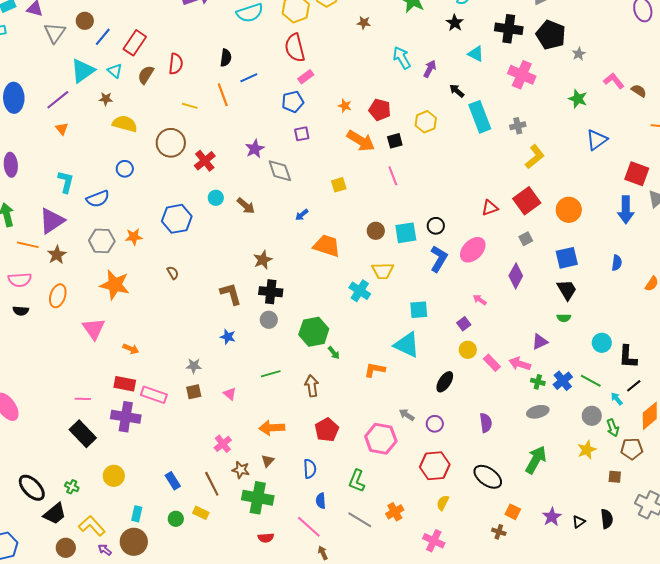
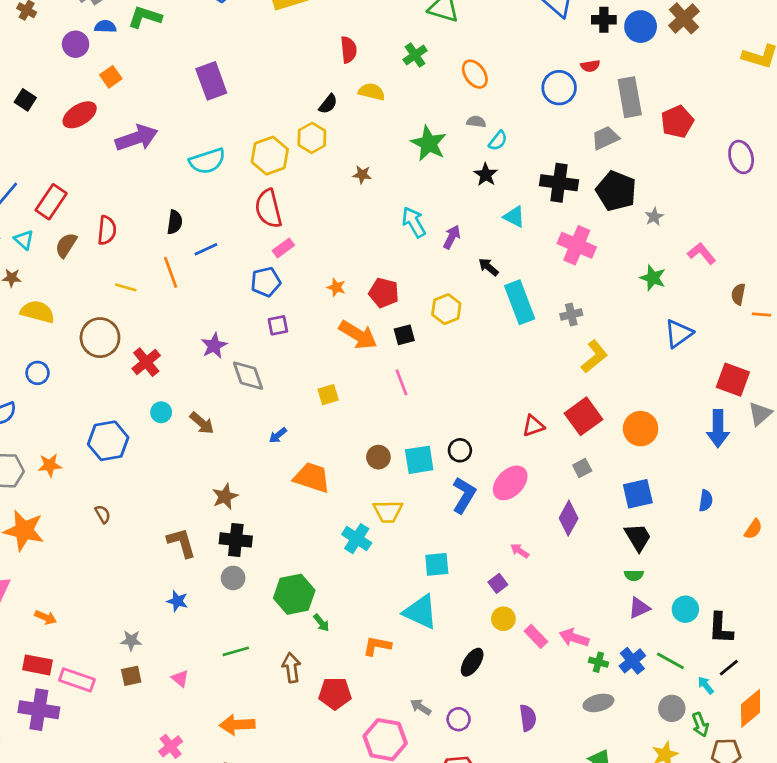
brown semicircle: (639, 91) -> (738, 294), moved, turned -112
purple triangle: (540, 342) -> (639, 608), moved
red pentagon: (327, 430) -> (335, 693), moved, turned 30

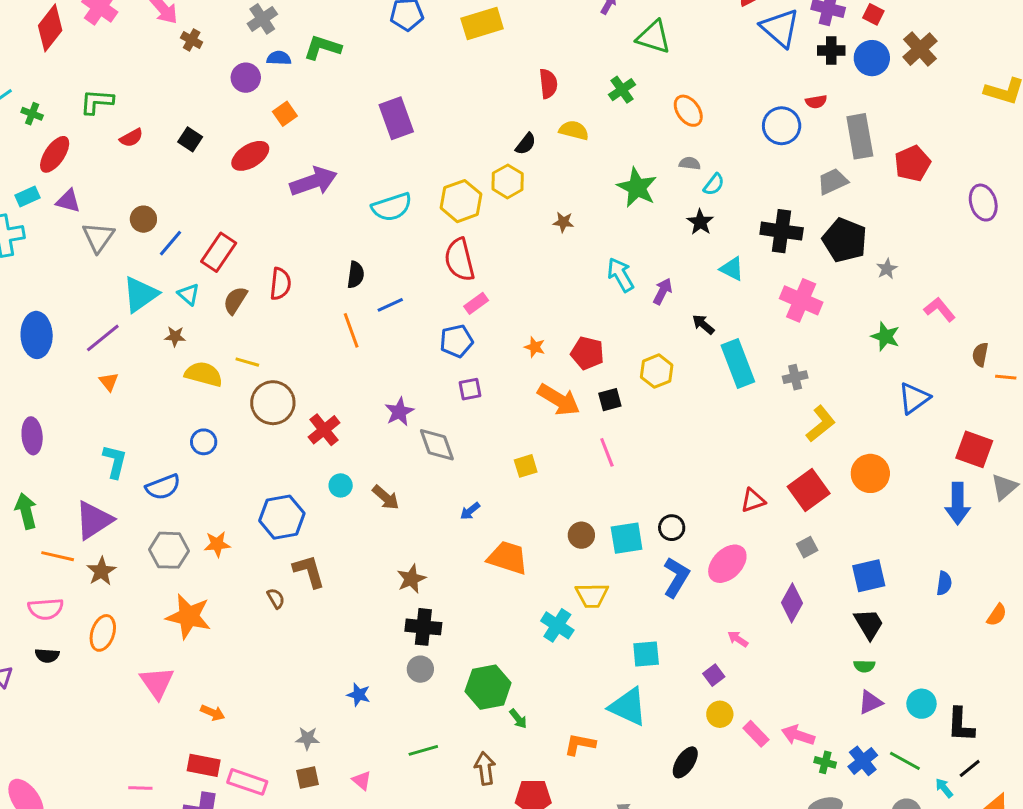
yellow line: (126, 287) -> (247, 362), moved
orange circle: (641, 429) -> (870, 473), moved
brown L-shape: (181, 543) -> (309, 571), moved

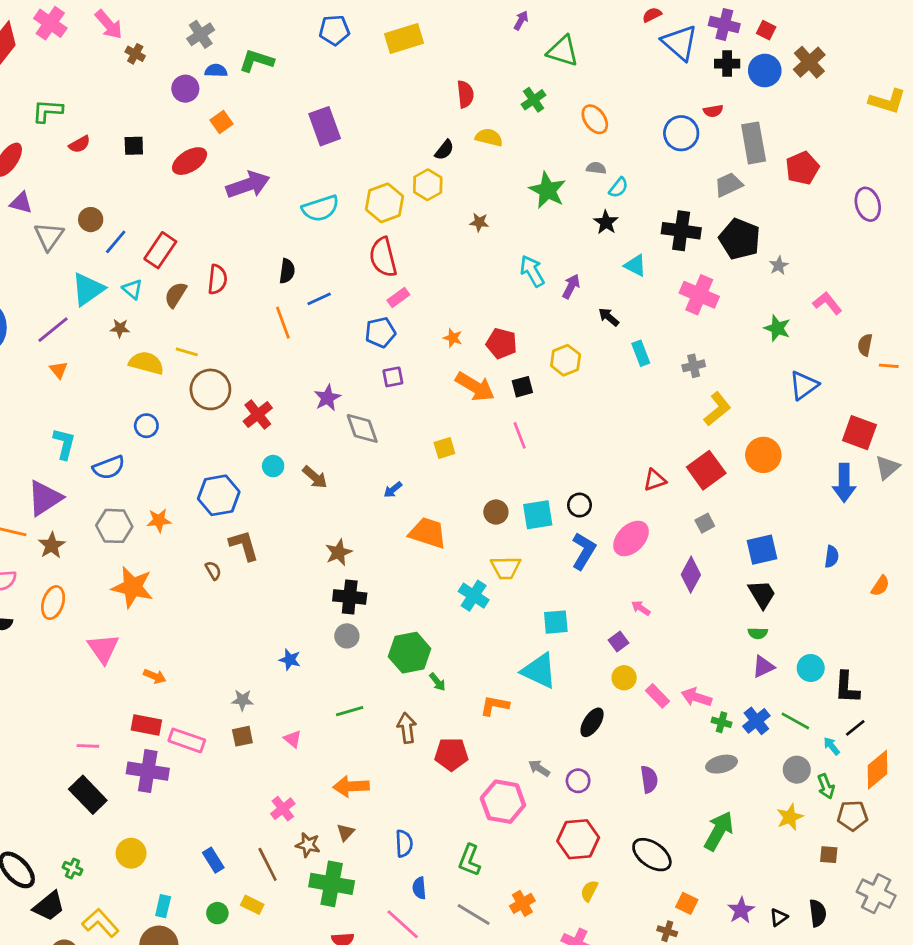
black square: (190, 139) -> (134, 146), turned -35
cyan rectangle: (738, 364) -> (641, 353), size x0.6

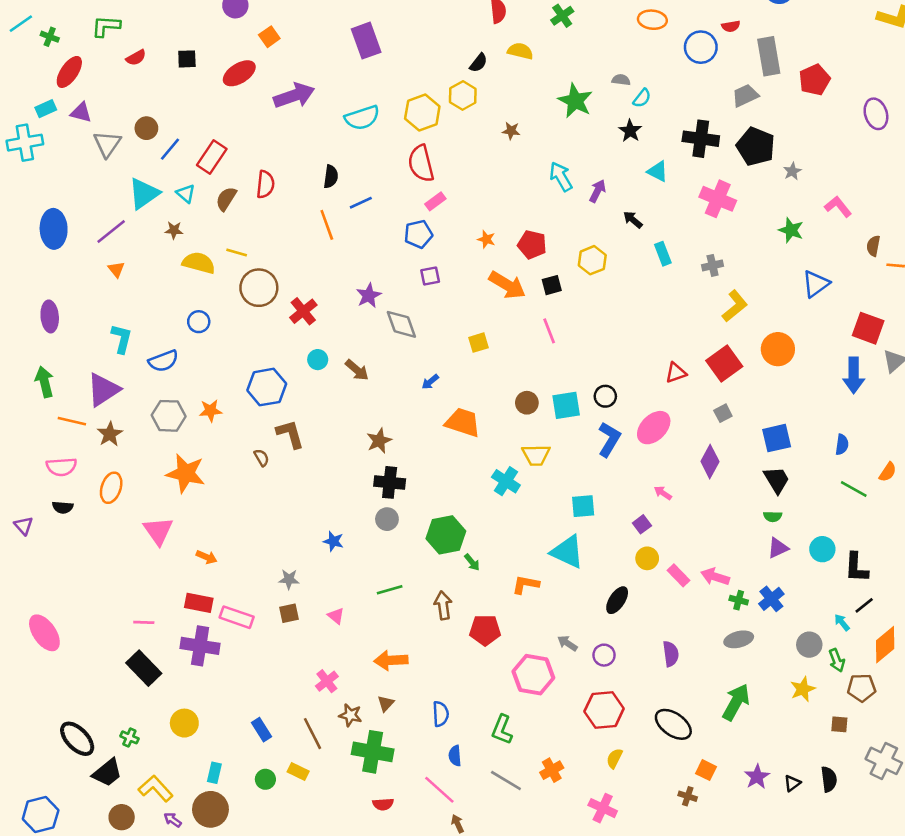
orange ellipse: (595, 119) -> (652, 20), moved, turned -48
green line: (795, 721) -> (854, 489), moved

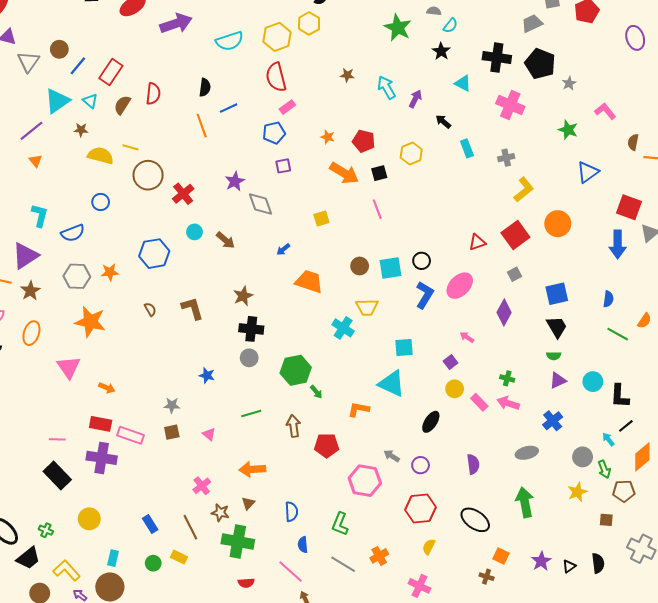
brown star: (511, 131) -> (347, 75), moved
brown L-shape: (290, 434) -> (192, 308), moved
green cross: (739, 600) -> (507, 378), moved
green arrow: (736, 702) -> (525, 502), turned -40

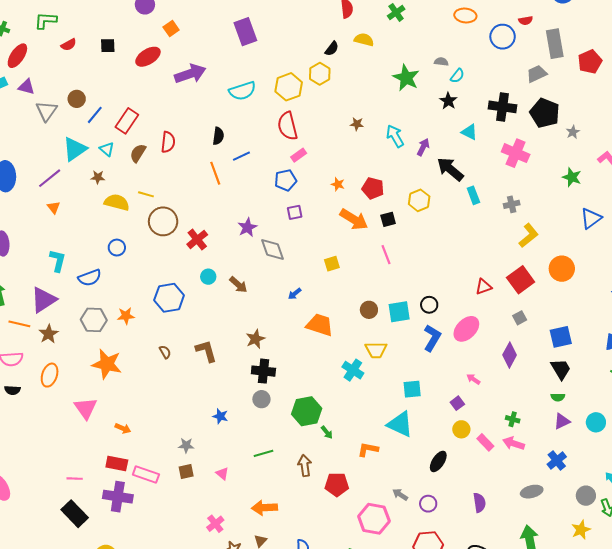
black arrow: (443, 122) -> (450, 169), size x1.8

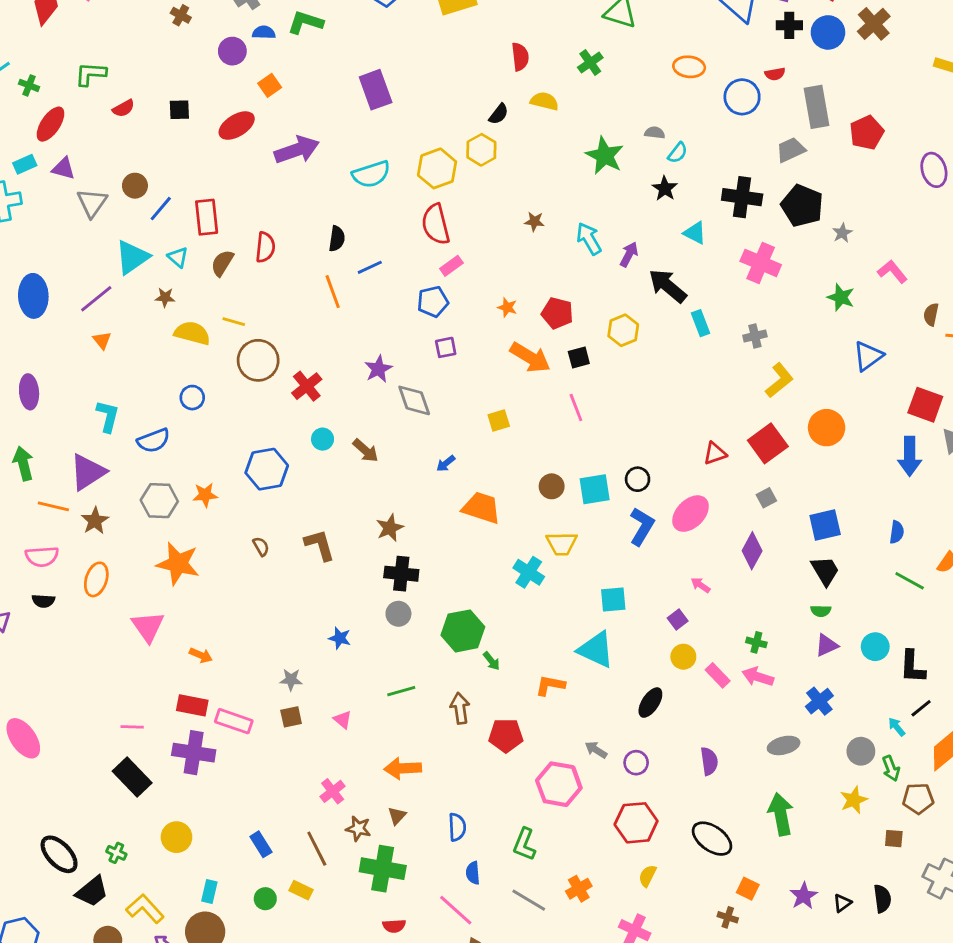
red rectangle: (127, 121) -> (207, 217), turned -40

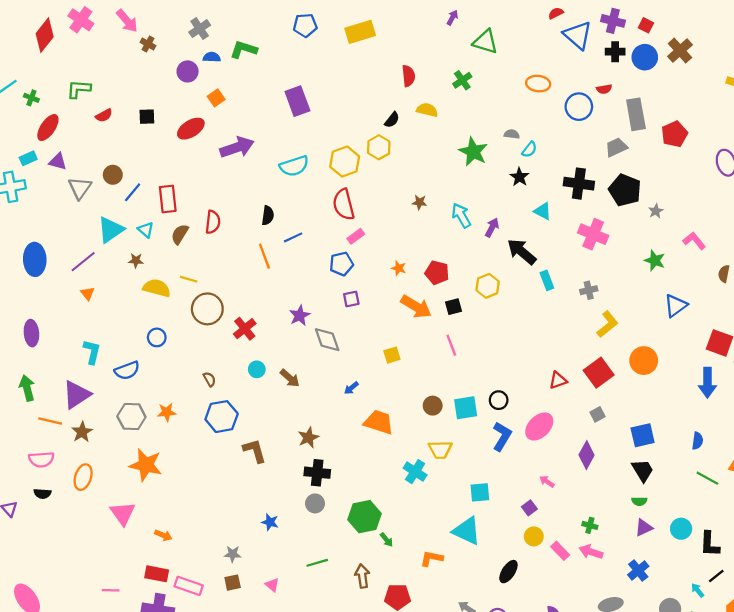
blue hexagon: (267, 469) -> (222, 417), moved
brown semicircle: (261, 546) -> (210, 379), moved

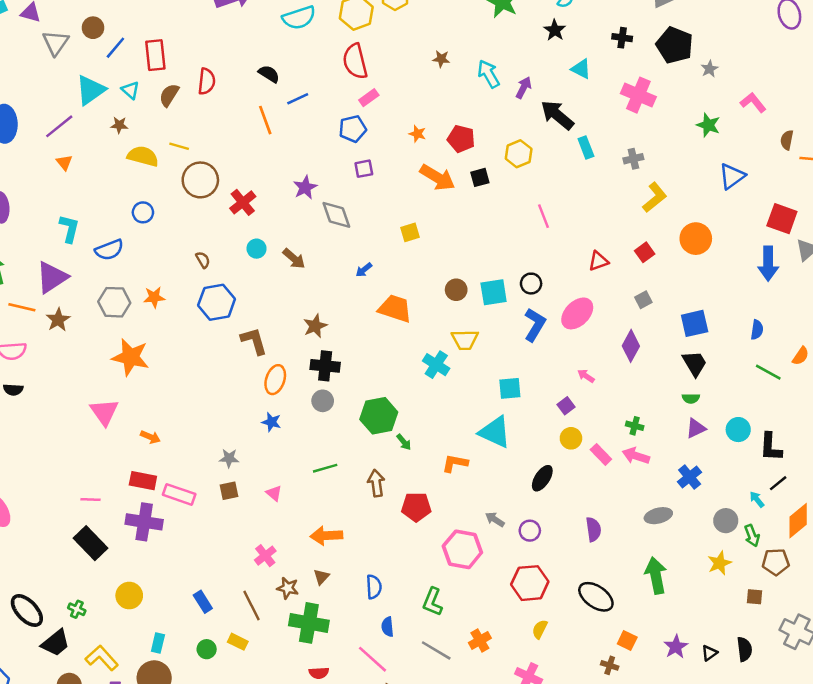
black cross: (579, 184) -> (622, 38), size x0.6
black semicircle: (268, 215) -> (269, 74), turned -66
pink line: (451, 345) -> (544, 216), moved
red square: (599, 373) -> (645, 252), size x0.6
orange ellipse: (83, 477) -> (275, 380), moved

